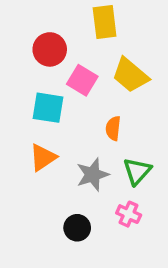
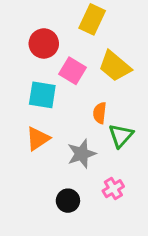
yellow rectangle: (105, 22) -> (92, 19), turned 32
green triangle: (137, 171) -> (121, 136), moved
pink cross: (129, 214) -> (113, 189), turned 35

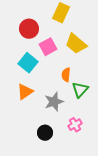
pink square: (72, 71) -> (48, 47), turned 30
cyan square: (42, 95) -> (28, 63), turned 30

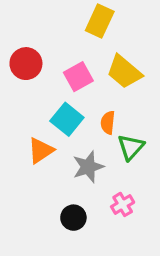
red circle: (29, 29) -> (26, 64), moved
cyan square: (28, 63) -> (67, 119), moved

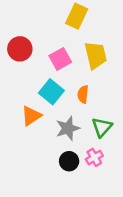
yellow trapezoid: (124, 72) -> (96, 55), turned -144
green triangle: (131, 147) -> (102, 127), moved
black circle: (73, 218) -> (69, 161), moved

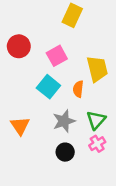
yellow trapezoid: (96, 55) -> (97, 69), moved
orange triangle: (31, 116) -> (20, 126), moved, turned -30
pink cross: (94, 157) -> (97, 144), moved

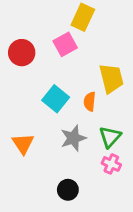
pink square: (57, 56) -> (65, 44), moved
pink cross: (97, 144) -> (111, 164), turned -35
black circle: (65, 152) -> (68, 190), moved

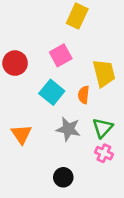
pink square: (65, 44) -> (61, 55), moved
red circle: (22, 53) -> (15, 63), moved
gray star: (73, 138) -> (68, 129), turned 30

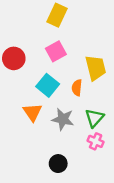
yellow rectangle: (77, 16) -> (57, 15), moved
orange triangle: (21, 134) -> (32, 112), moved

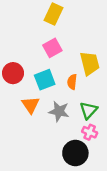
red circle: (14, 58) -> (13, 73), moved
cyan square: (48, 85) -> (45, 80), turned 30
black circle: (58, 164) -> (75, 153), moved, size x1.5

